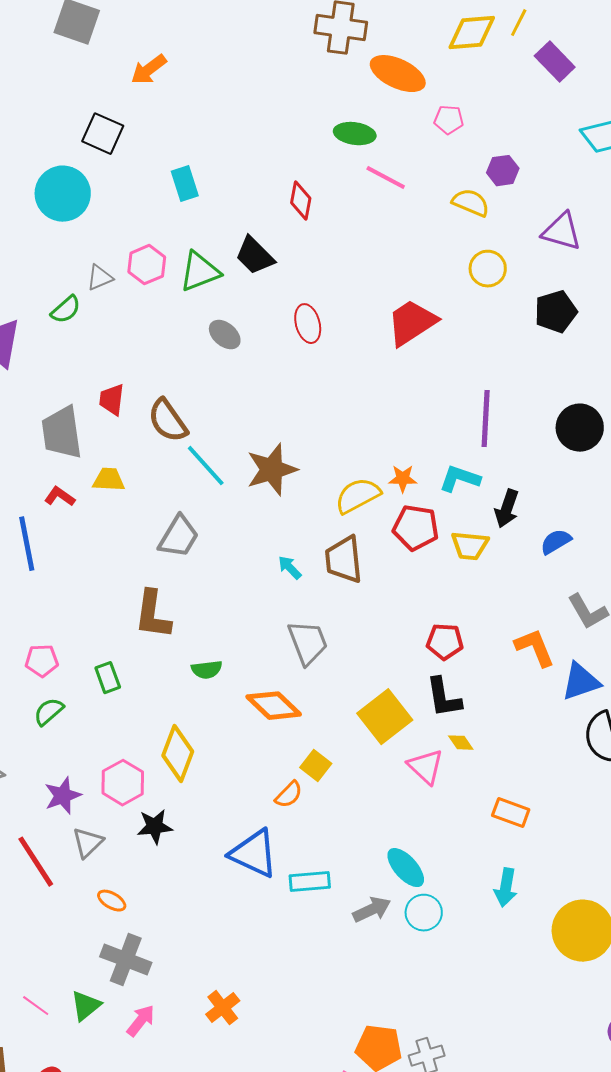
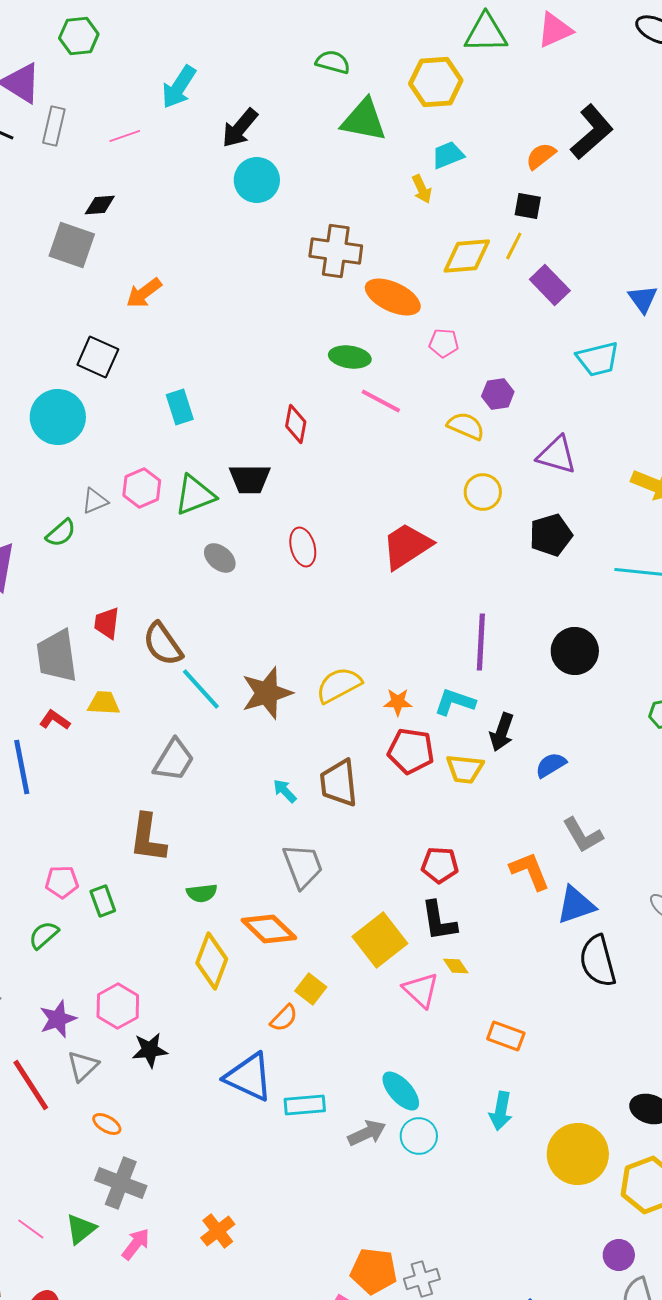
black trapezoid: (255, 256) -> (250, 479), turned -45
yellow semicircle: (358, 496) -> (339, 685), moved
pink pentagon: (42, 661) -> (62, 882), moved
yellow diamond: (178, 754) -> (212, 961), moved

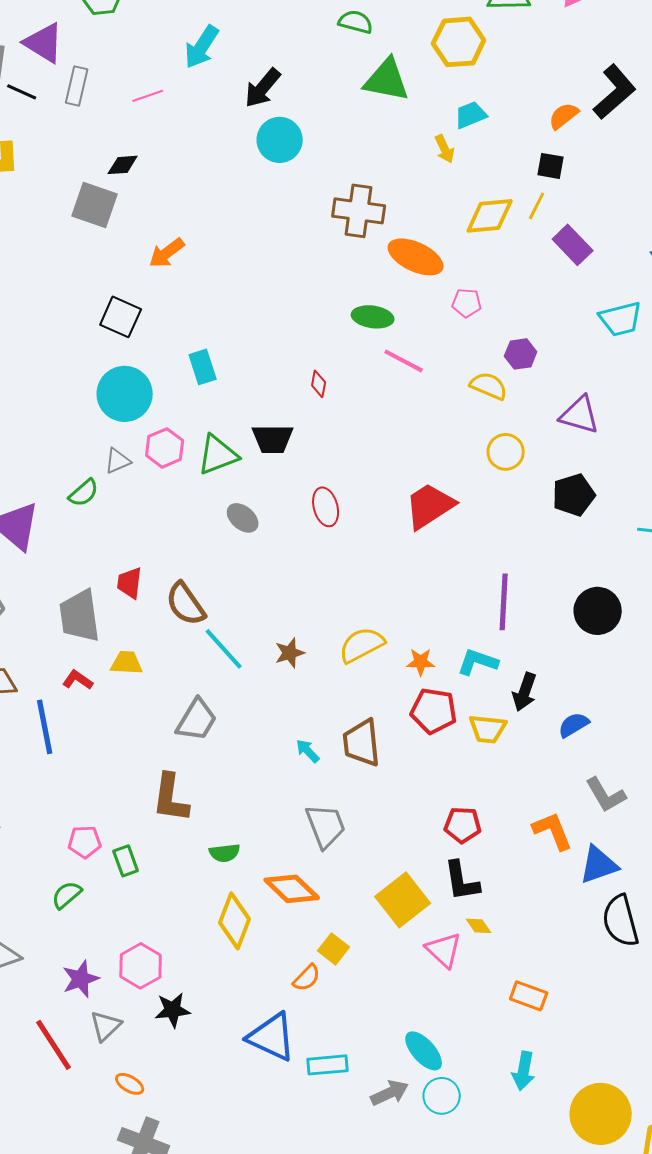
cyan circle: (58, 417) -> (125, 394), moved
red diamond: (296, 424) -> (319, 384), size x0.7
brown star: (267, 693) -> (290, 653), size x0.6

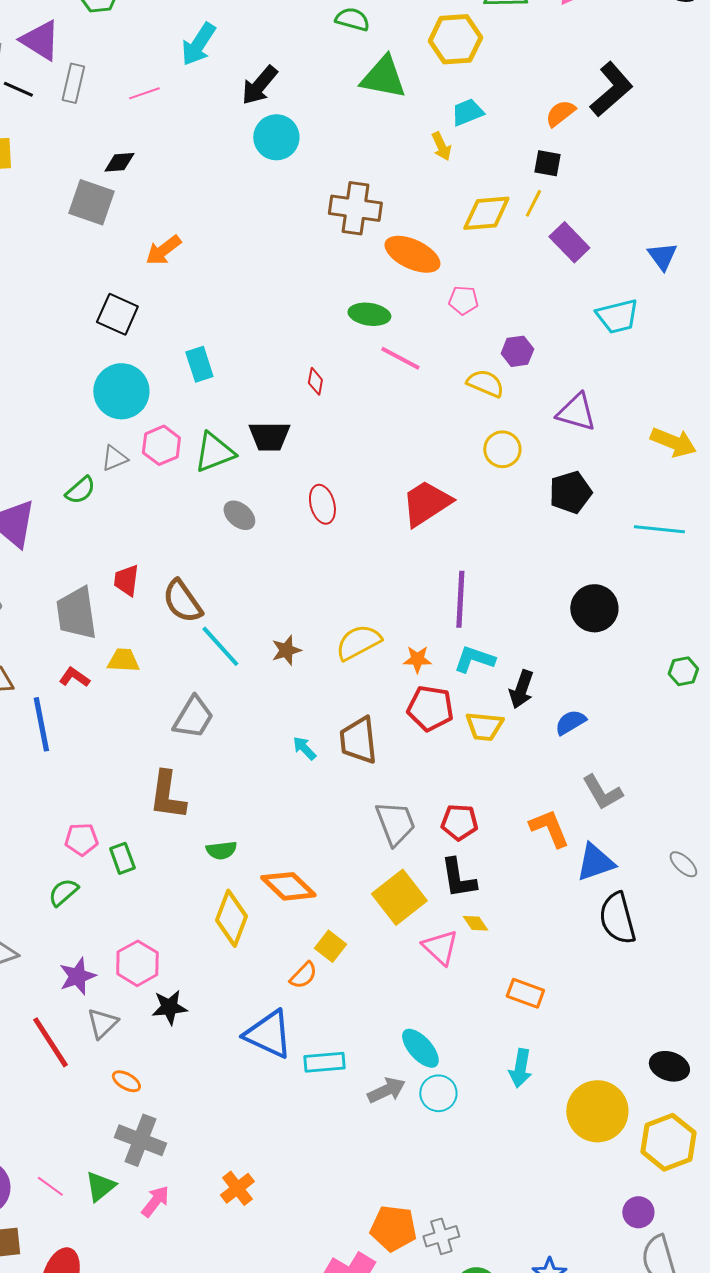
purple line: (504, 602) -> (460, 599), moved
gray trapezoid: (326, 826) -> (395, 823), moved

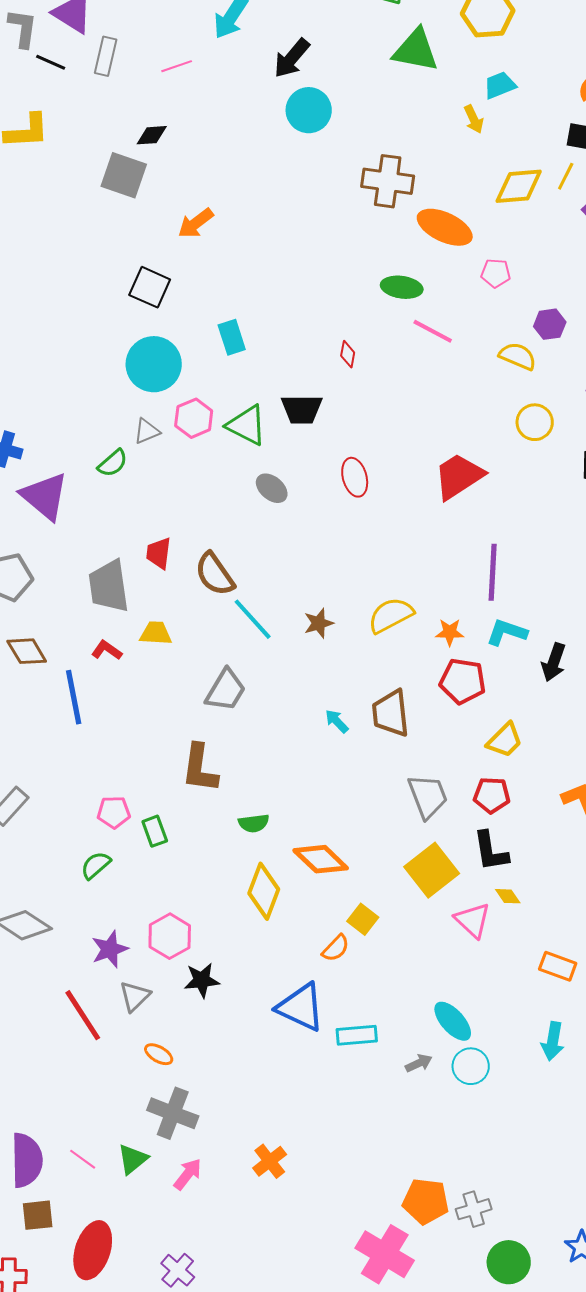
green triangle: (214, 452) -> (247, 425), turned 48
yellow trapezoid: (484, 726) -> (505, 740), moved, turned -51
gray arrow: (386, 1090) -> (419, 1063), size x0.7

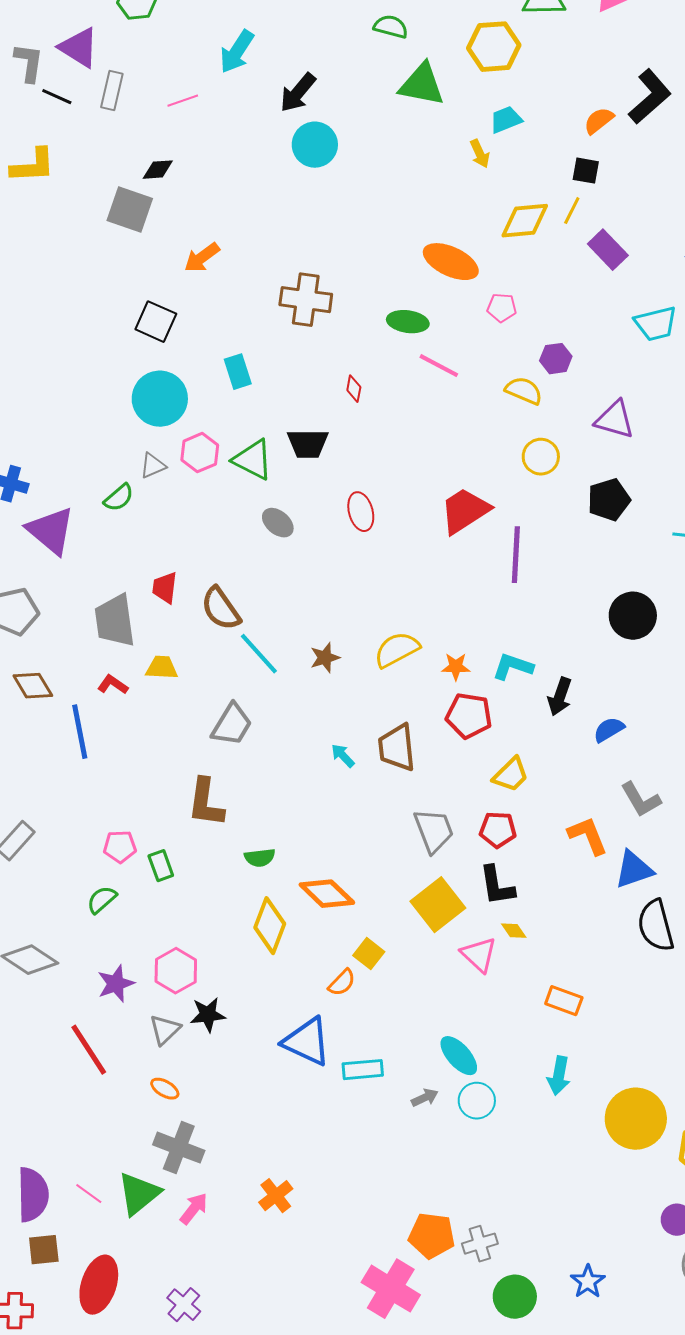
brown cross: (388, 181) -> (306, 300), moved
purple line: (493, 572) -> (516, 555), moved
gray triangle: (135, 996) -> (165, 1030), moved
green triangle: (133, 1159) -> (139, 1194), size x1.4

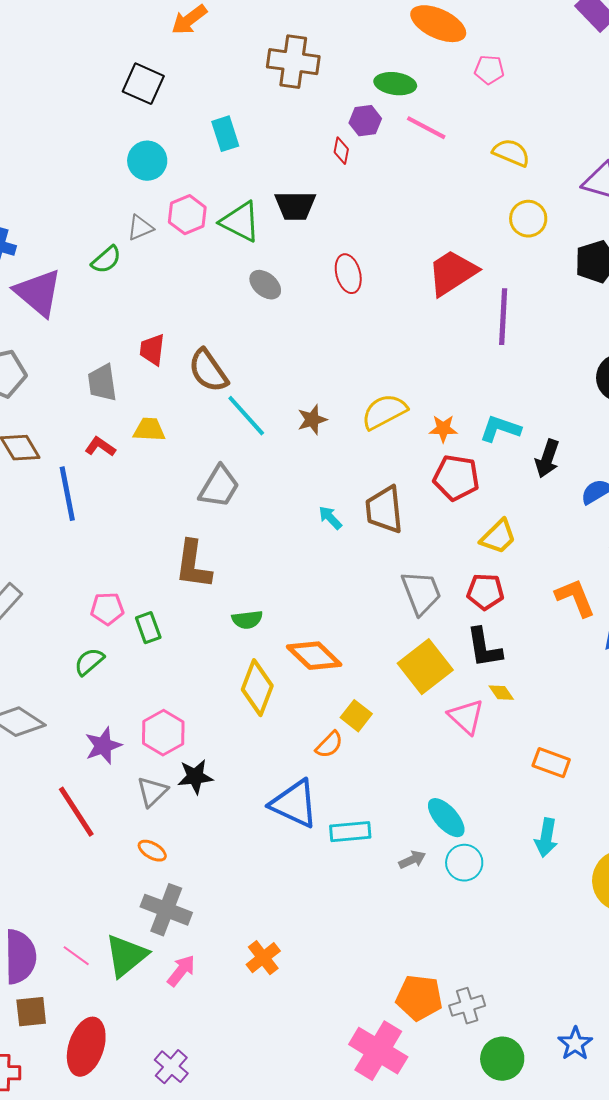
purple hexagon: (556, 359) -> (365, 121), moved
cyan circle: (160, 399) -> (147, 161), size x0.7
gray trapezoid: (115, 621) -> (102, 383), size x0.7

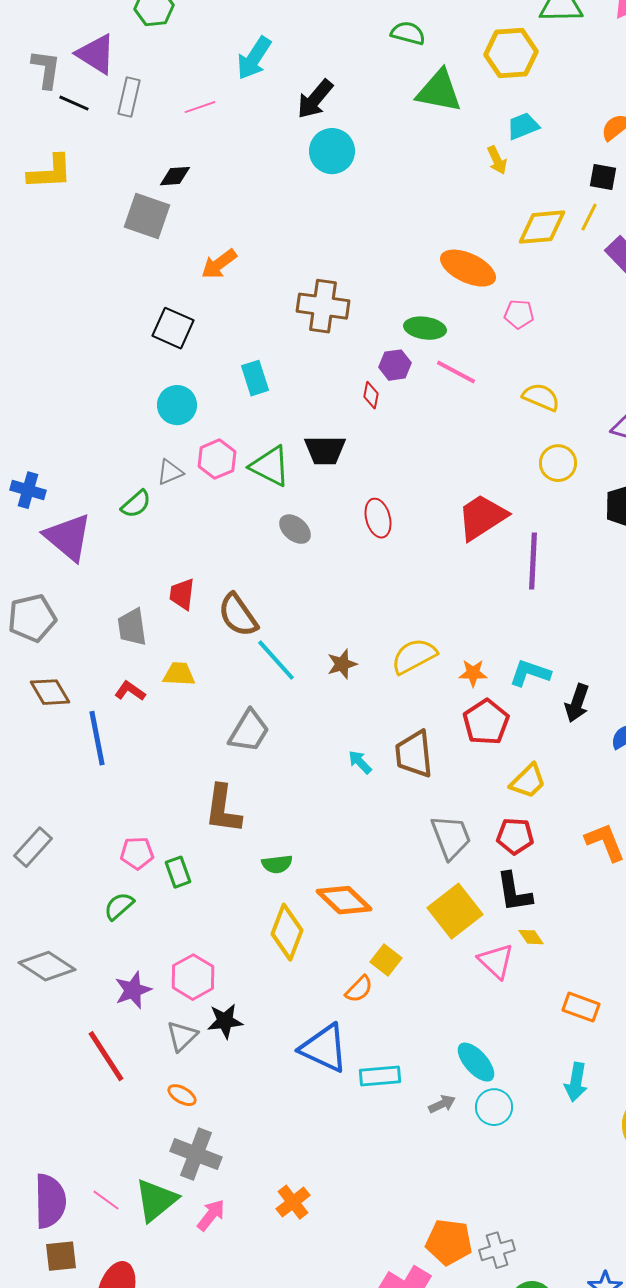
red pentagon: (456, 478) -> (486, 722), turned 30

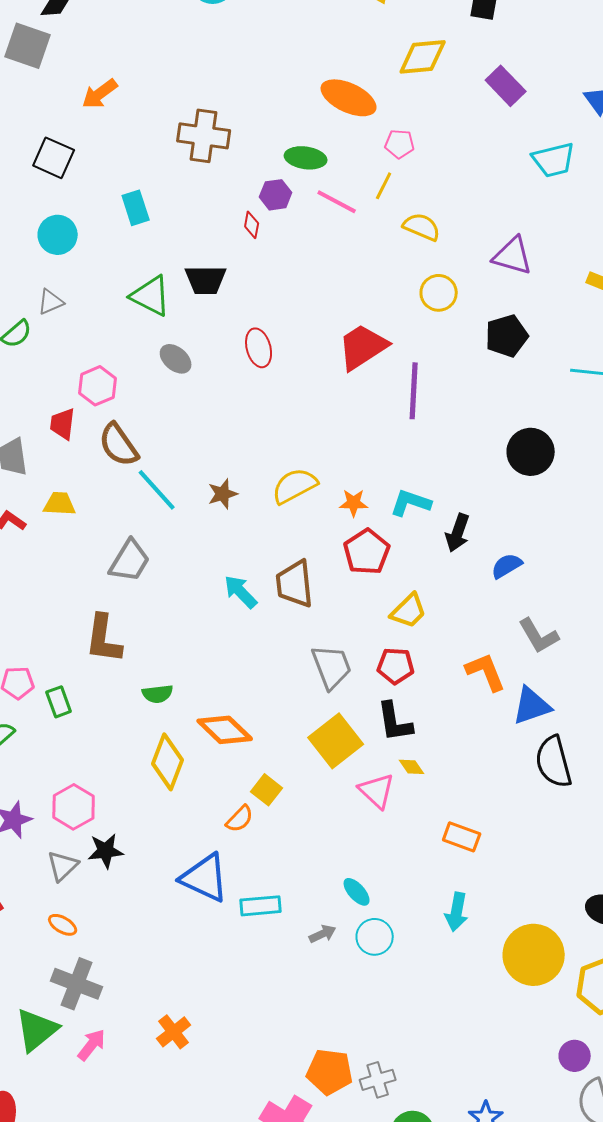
yellow line: (589, 217) -> (384, 186), moved
pink hexagon: (217, 459) -> (98, 386), moved
cyan arrow: (360, 762) -> (241, 592), size x1.4
cyan ellipse: (476, 1062) -> (357, 892), size x0.7

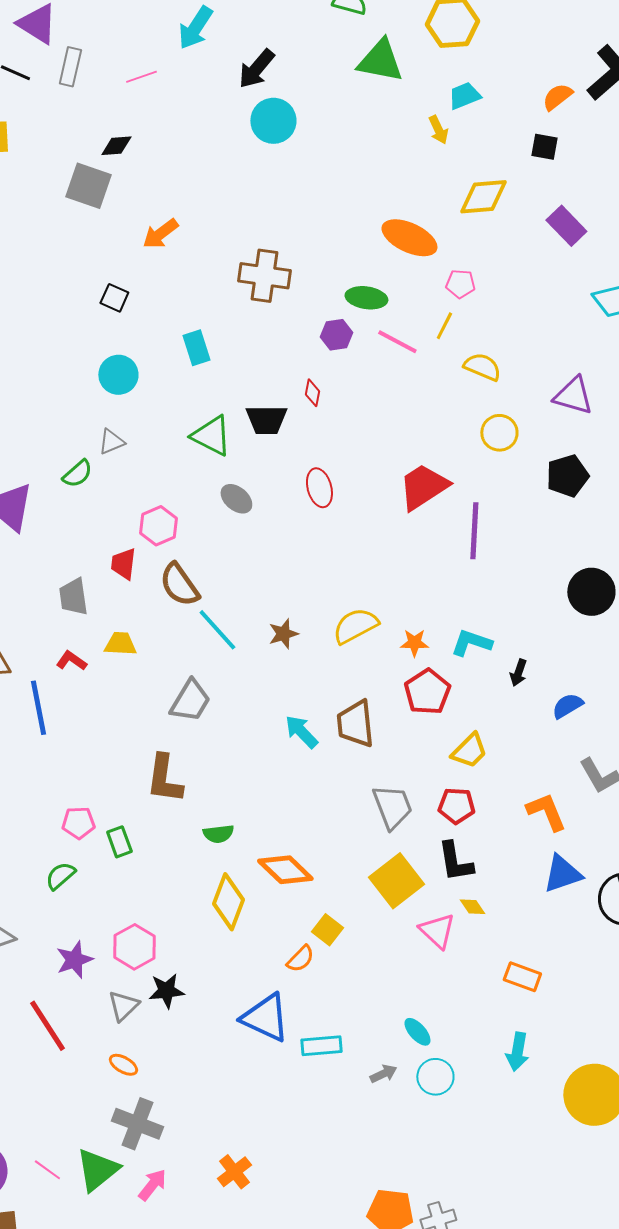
black square: (54, 158) -> (114, 298), size x0.7
red diamond: (252, 225) -> (312, 393), moved
black arrow: (458, 533) -> (518, 673), size x0.7
blue triangle: (532, 706) -> (562, 874), moved

